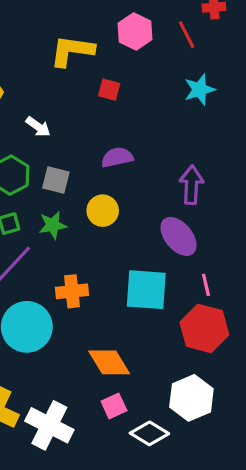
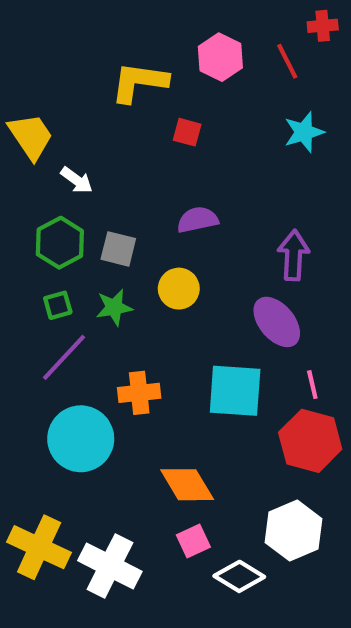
white arrow: (38, 127) -> (77, 180), moved

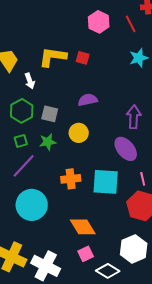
yellow L-shape: (139, 82) -> (53, 57), moved
white arrow: (77, 180) -> (30, 81), turned 35
orange cross: (139, 393) -> (71, 179), moved

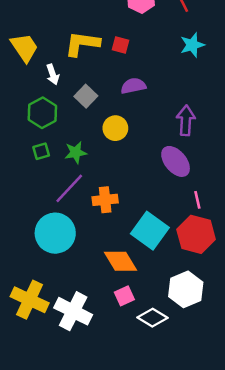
purple semicircle: (88, 100) -> (133, 86), moved
gray square: (50, 114) -> (86, 96), moved, turned 30
yellow circle: (79, 133) -> (115, 128), moved
purple line: (24, 166) -> (69, 188), moved
cyan square: (106, 182) -> (150, 231), moved, turned 32

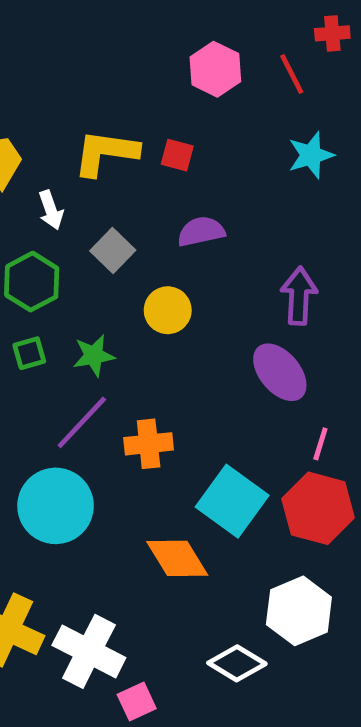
pink line: (197, 200) -> (320, 444), turned 30
pink square: (124, 296) -> (137, 702), moved

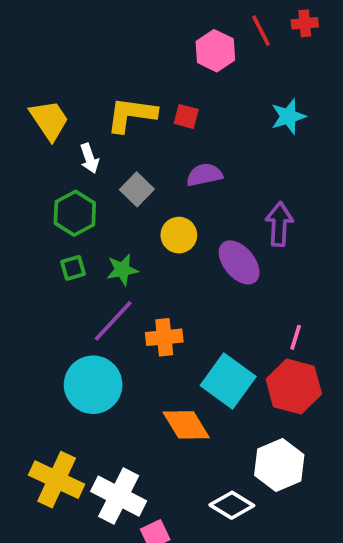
red line: (292, 74) -> (261, 31), moved
purple ellipse: (280, 372) -> (239, 262), moved

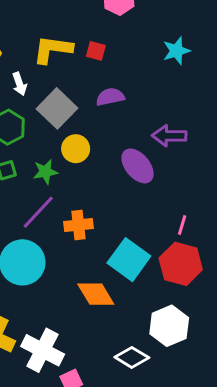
gray square: (137, 189) -> (57, 108), size x1.5
purple arrow: (279, 224) -> (169, 136), turned -92
yellow circle: (179, 235) -> (76, 149), moved

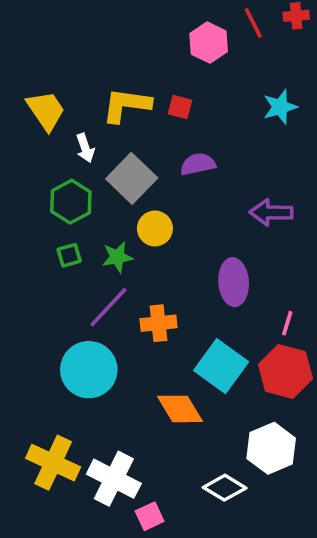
purple ellipse: (138, 166) -> (234, 282), moved, turned 36

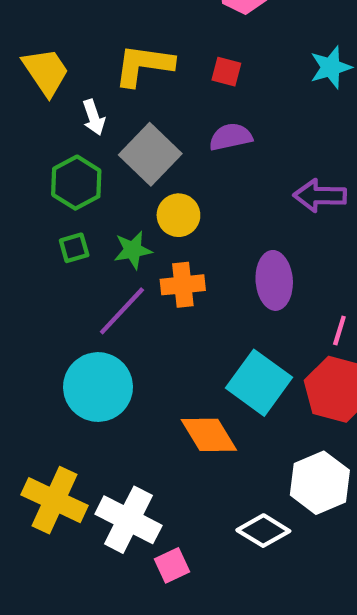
red square: (180, 107) -> (226, 72), moved
orange cross: (159, 323) -> (183, 285), moved

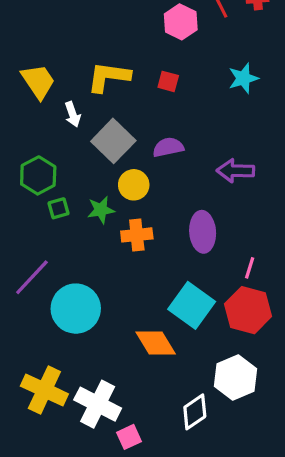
purple semicircle: (231, 137) -> (168, 147), moved
green hexagon: (76, 183) -> (38, 175), moved
purple line: (122, 311) -> (32, 277), moved
white diamond: (263, 531) -> (195, 412), turned -66

